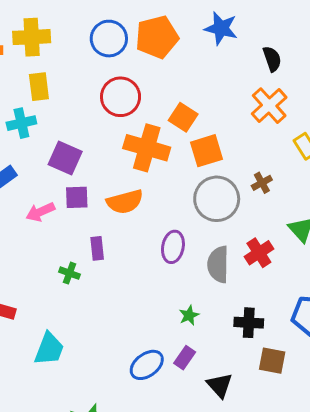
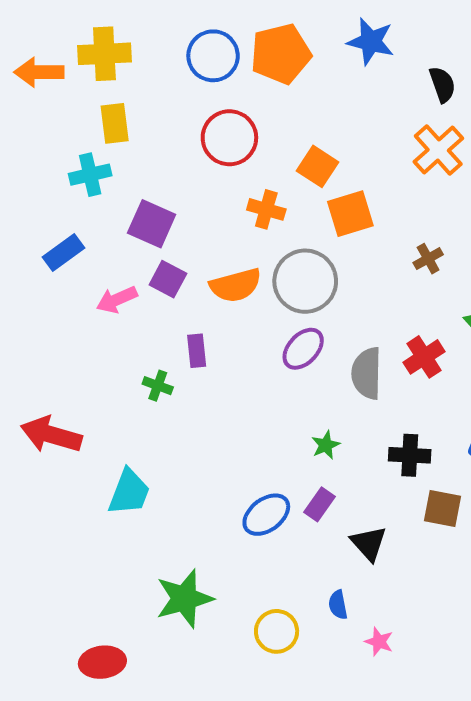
orange cross: (147, 148) -> (266, 209), size x0.6
purple square: (77, 197) -> (168, 279), turned 30
gray circle: (217, 199) -> (305, 281), moved
purple ellipse: (173, 247) -> (303, 349), turned 32

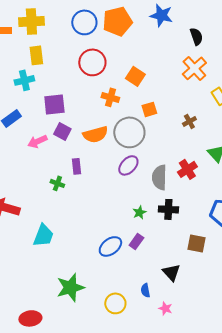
orange square: (350, 214) -> (149, 109), moved, size x0.7
purple square: (152, 224) -> (54, 104), turned -30
black cross: (410, 455) -> (168, 209), moved
black triangle: (369, 543) -> (171, 272), moved

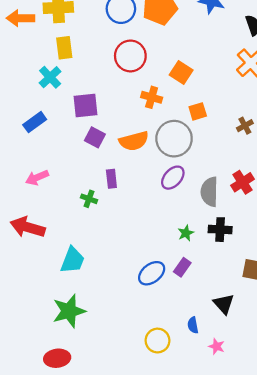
cyan cross: (24, 80) -> (50, 77), turned -30
pink arrow: (37, 141) -> (37, 178), moved
green star: (70, 287) -> (69, 311), moved

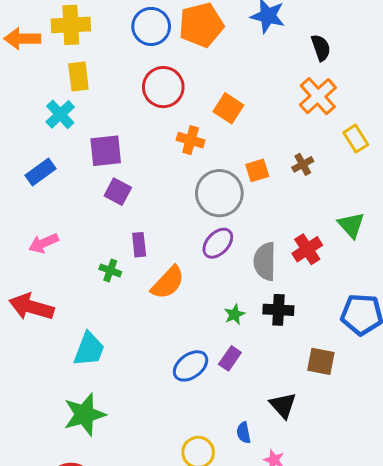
orange square: (198, 111) -> (257, 170), moved
brown cross: (245, 126) -> (303, 164), moved
orange semicircle: (134, 141) -> (168, 283), moved, turned -32

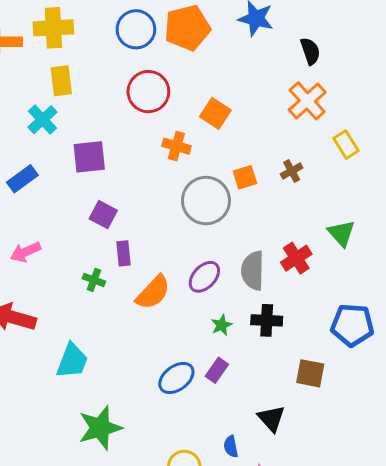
purple square: (118, 192) -> (103, 215), moved
purple ellipse: (218, 243) -> (204, 277), moved
green star: (84, 414) -> (100, 428), moved

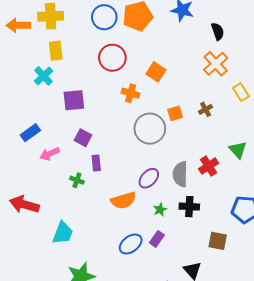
blue rectangle: (22, 179) -> (30, 133), moved
pink arrow: (25, 252) -> (50, 154), moved
orange semicircle: (153, 292) -> (124, 200), moved, turned 30

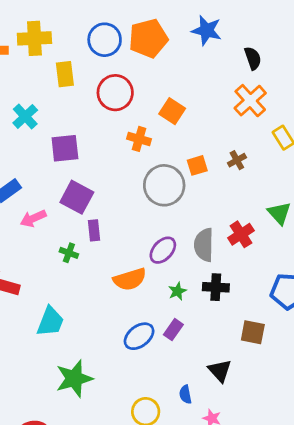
yellow rectangle: (56, 51) -> (65, 74), moved
purple square: (83, 138) -> (77, 197), size x1.4

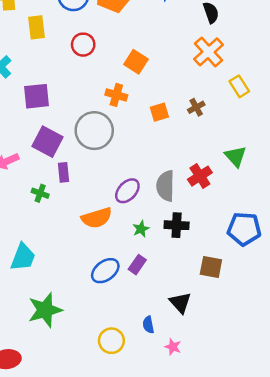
red circle: (115, 93) -> (83, 45), size x0.7
orange cross: (139, 139) -> (116, 95), moved
gray circle: (164, 185) -> (94, 131), moved

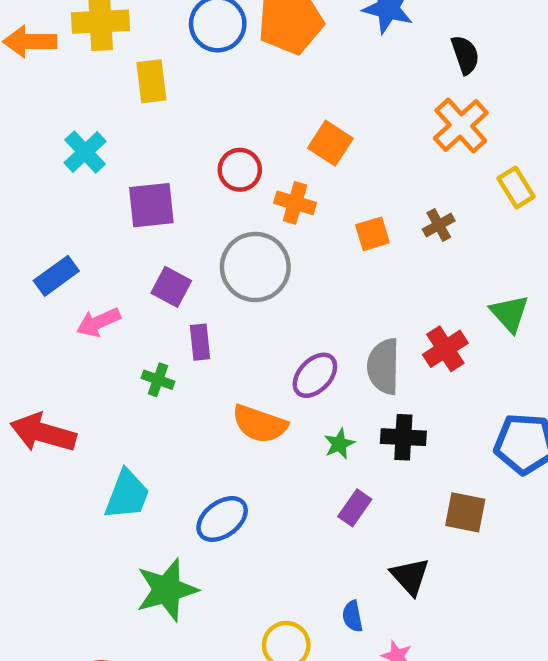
red circle: (83, 45) -> (240, 170), moved
purple square: (48, 142) -> (171, 287), size x0.7
orange semicircle: (97, 218) -> (260, 424), turned 36
purple rectangle: (137, 265) -> (355, 508), moved
blue ellipse: (105, 271) -> (222, 519), moved

